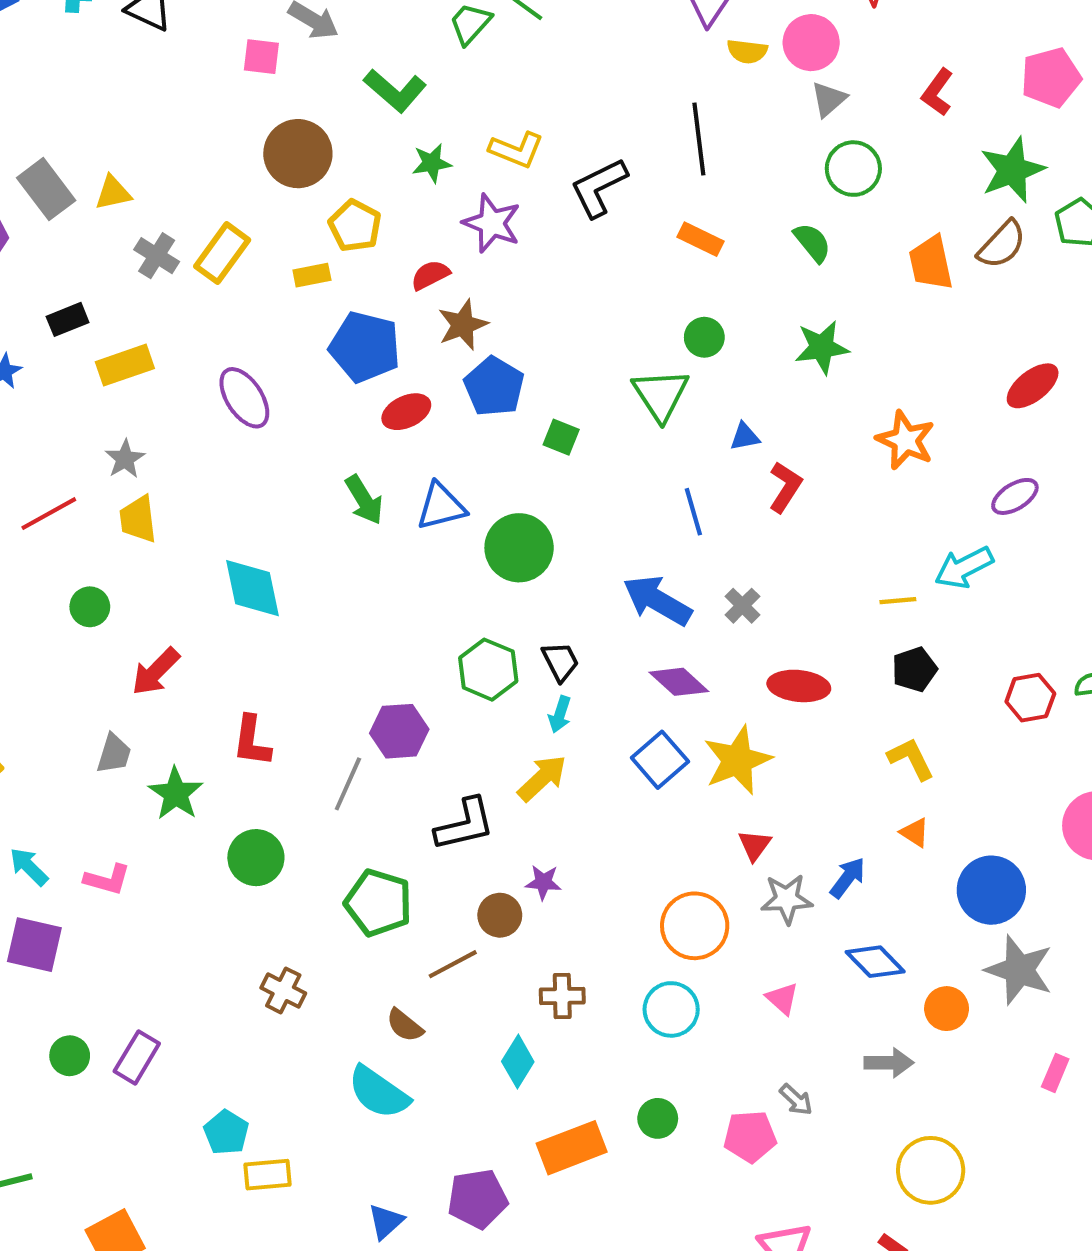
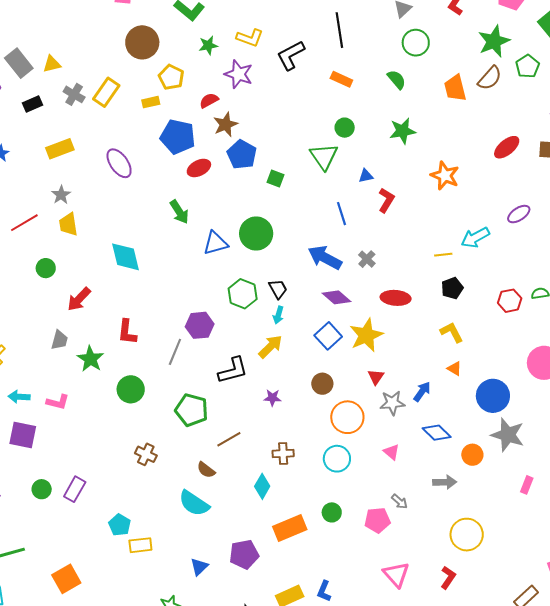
black rectangle: (68, 319) -> (32, 104), moved
purple ellipse: (1015, 496) -> (519, 214), moved
blue triangle: (441, 506) -> (215, 243), moved
cyan arrow: (29, 867) -> (19, 397), turned -40
brown circle: (500, 915) -> (322, 384), moved

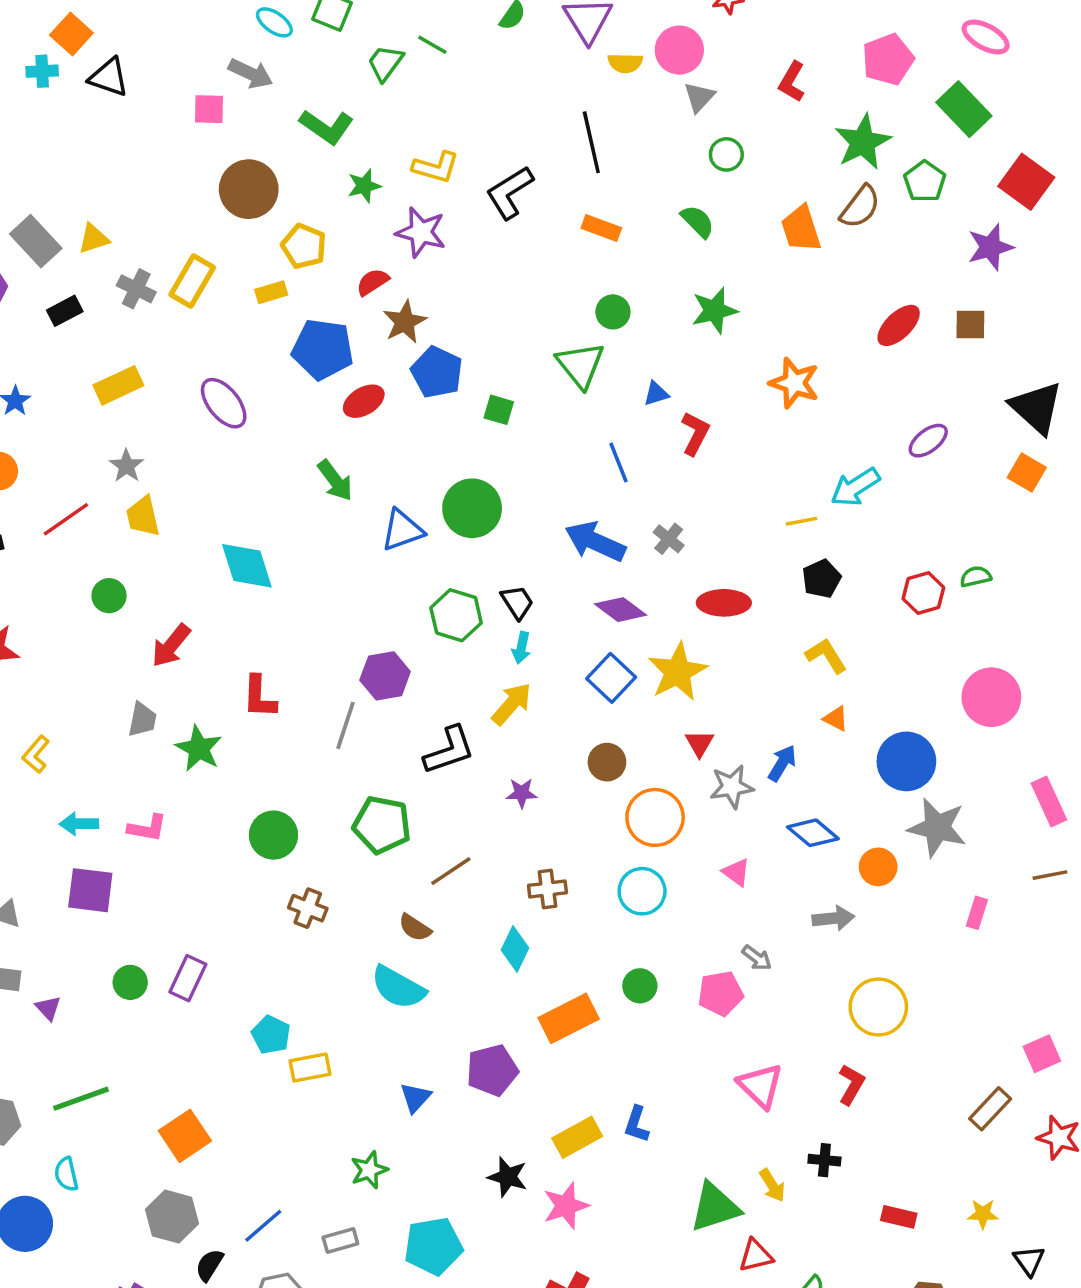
green circle: (416, 43) -> (726, 154), size x0.7
green circle: (131, 389) -> (273, 835), moved

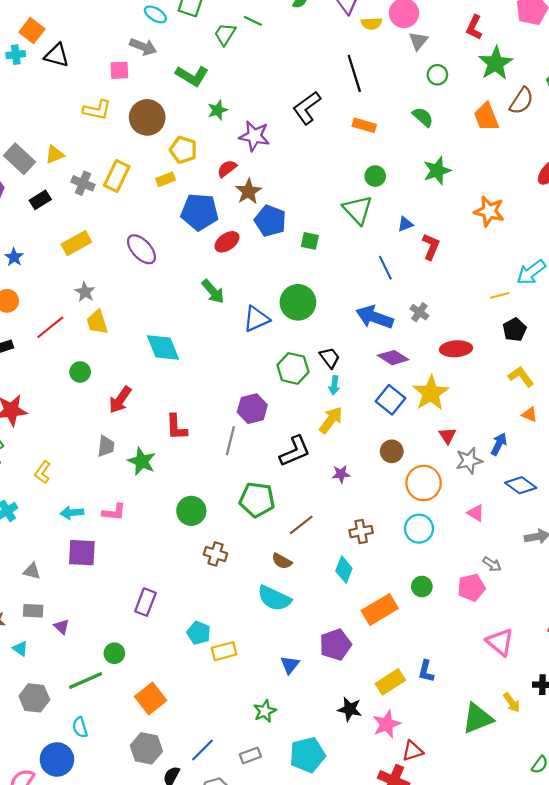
green star: (863, 142) -> (496, 63), moved
yellow L-shape: (436, 167) -> (97, 110), moved
green circle: (130, 982) -> (114, 653), moved
red triangle: (756, 1256) -> (413, 751), moved

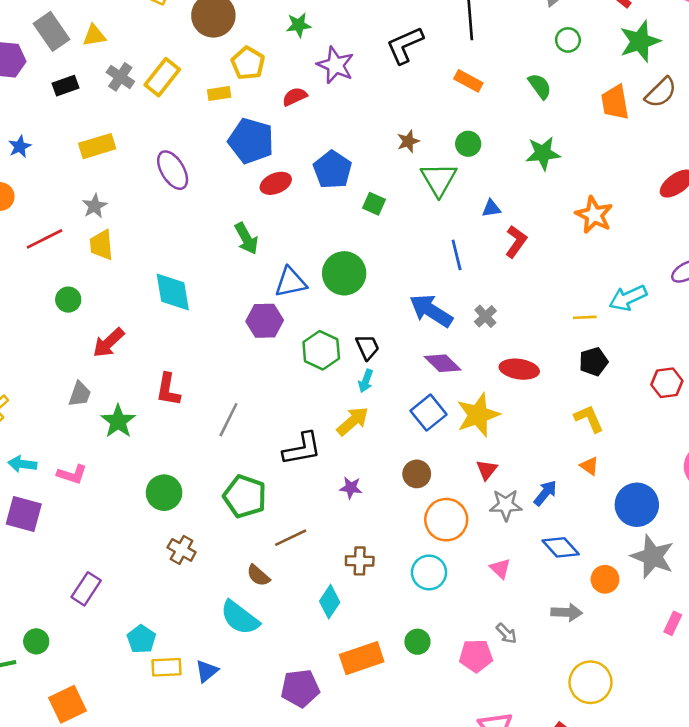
brown star: (248, 191) -> (408, 141), moved, size x0.7
purple hexagon: (252, 409) -> (265, 321), moved
blue triangle: (290, 665) -> (207, 671), moved

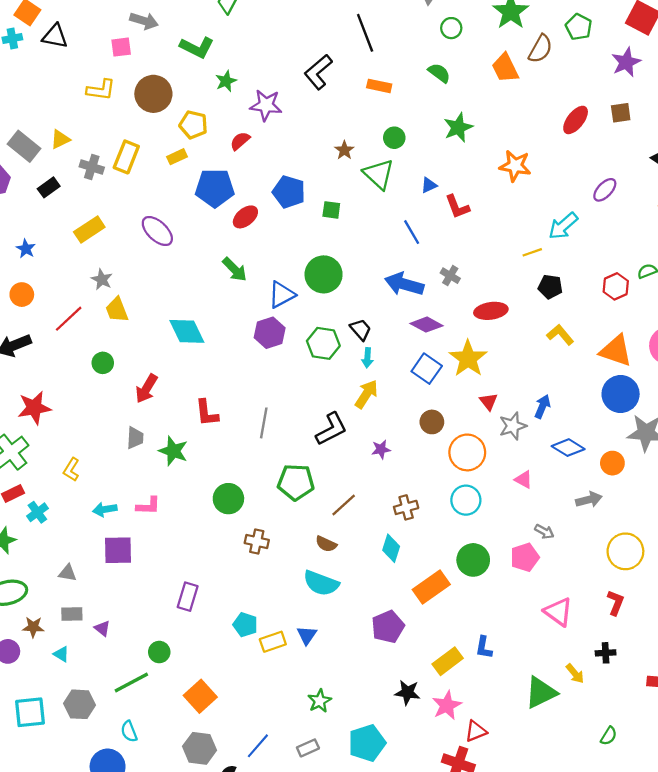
red L-shape: (516, 242) -> (457, 207), turned 140
black pentagon: (594, 362) -> (550, 287), turned -30
orange triangle: (589, 466) -> (616, 351), moved, size x2.0
green circle: (417, 642) -> (473, 560), size x1.5

